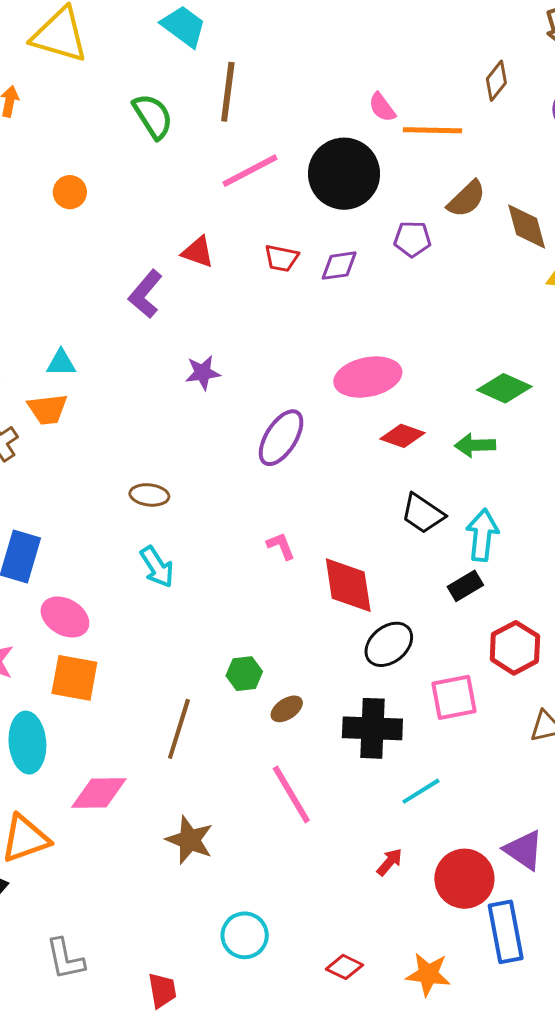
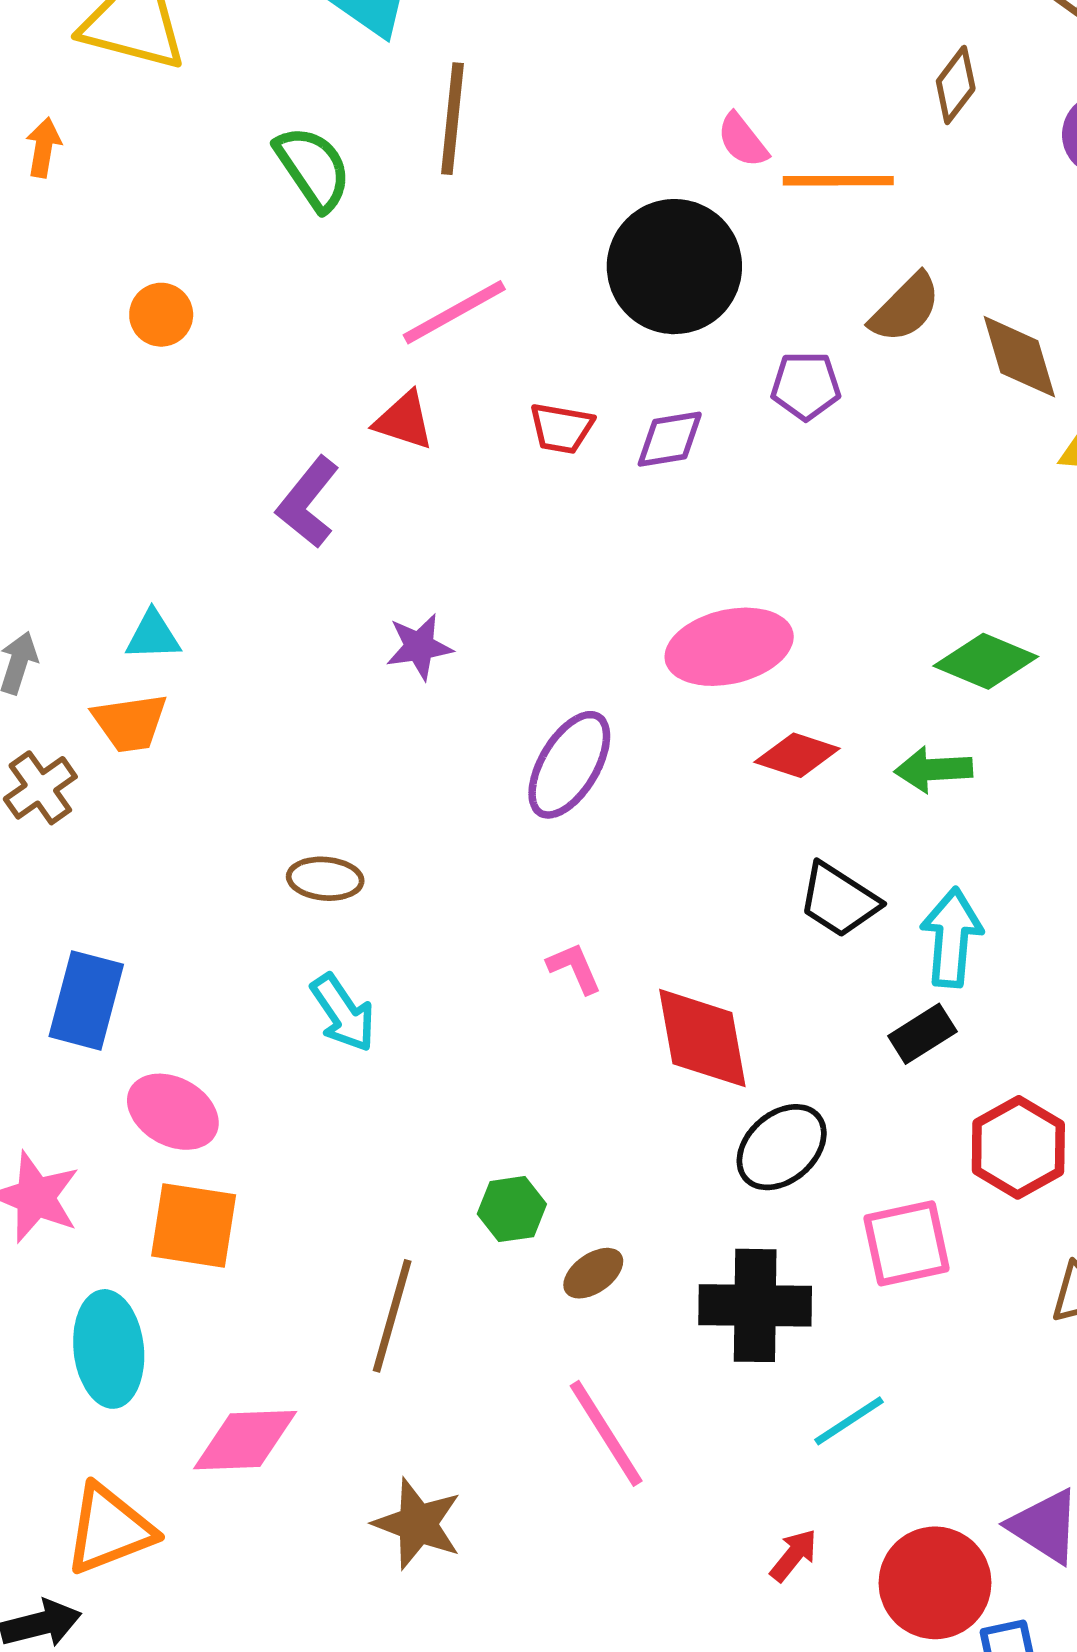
pink line: (250, 171) -> (454, 312), moved

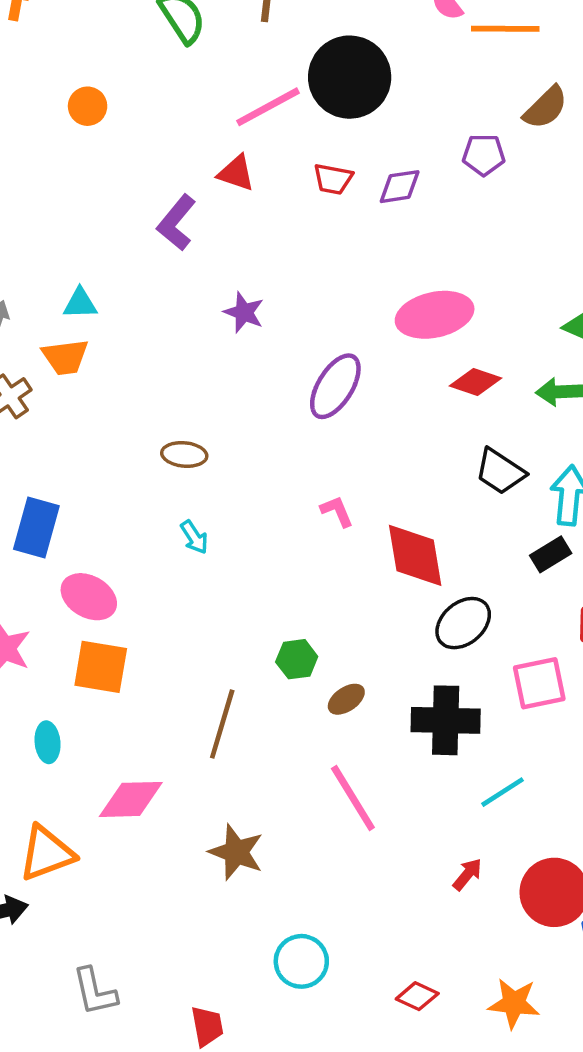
black circle: (674, 267) -> (350, 77), moved
purple star: (419, 647) -> (244, 312), turned 30
cyan arrow: (343, 1013) -> (194, 537), size x0.7
cyan ellipse: (109, 1349) -> (48, 742), size x0.6

